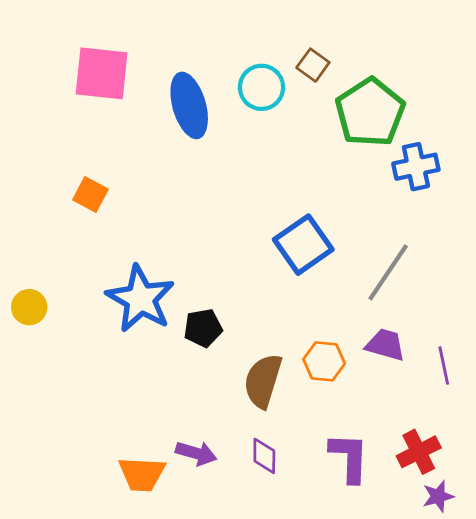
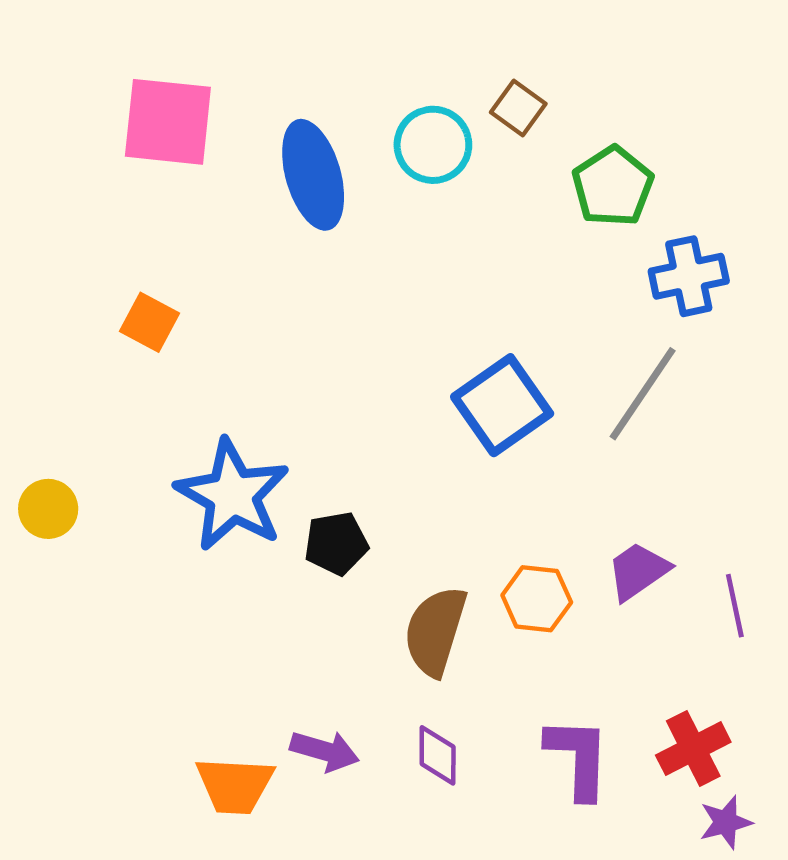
green pentagon: (370, 112) -> (613, 186), size x0.7
gray line: (388, 272) -> (643, 394), moved
purple trapezoid: (385, 345) -> (638, 571), turned -51

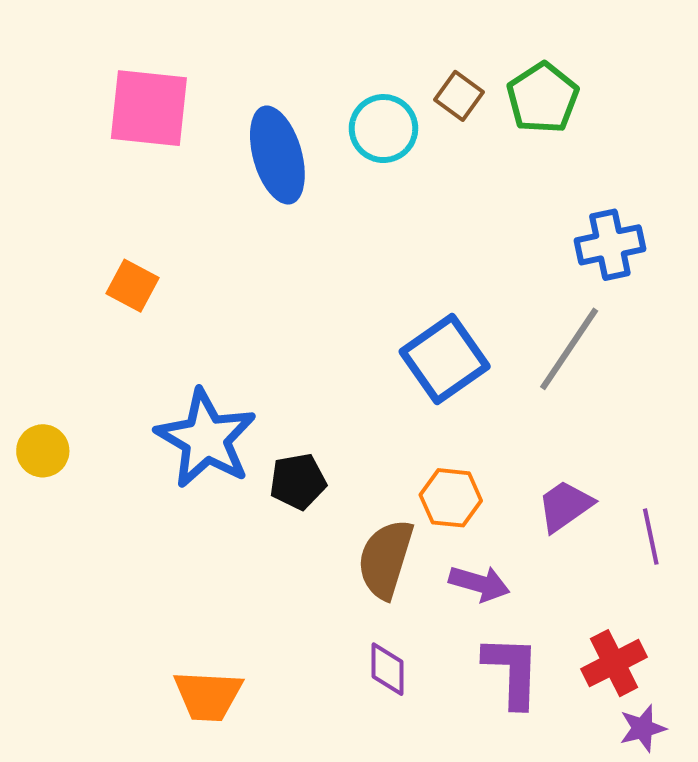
green pentagon: (613, 186) -> (543, 98), moved
orange hexagon: (537, 599) -> (451, 498), moved
purple arrow: (325, 751) -> (479, 583), moved

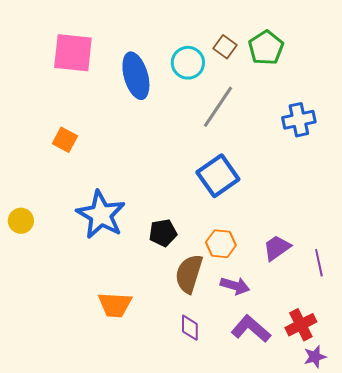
gray line: (569, 349) -> (218, 107), moved
black pentagon: (298, 481) -> (163, 233), moved
purple L-shape: (512, 671) -> (251, 329), turned -51
orange trapezoid: (208, 696) -> (115, 305), moved

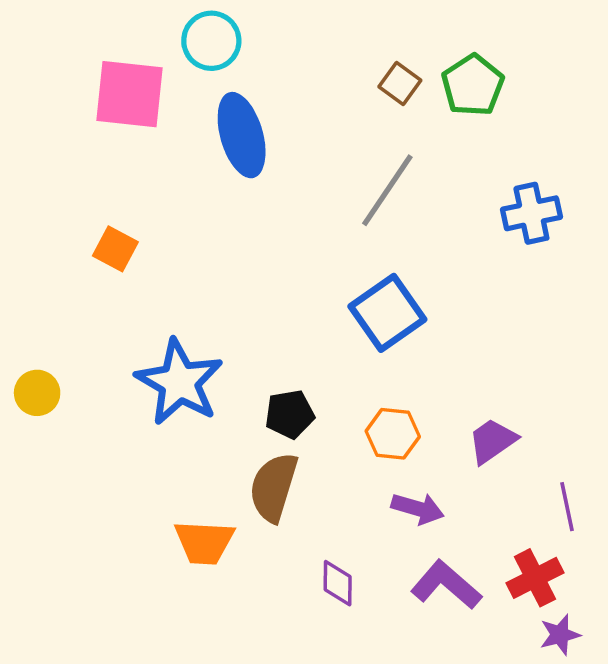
cyan circle: (188, 63) -> (211, 41), moved
purple line: (319, 263) -> (567, 507), moved
brown semicircle: (189, 274) -> (274, 487), moved

